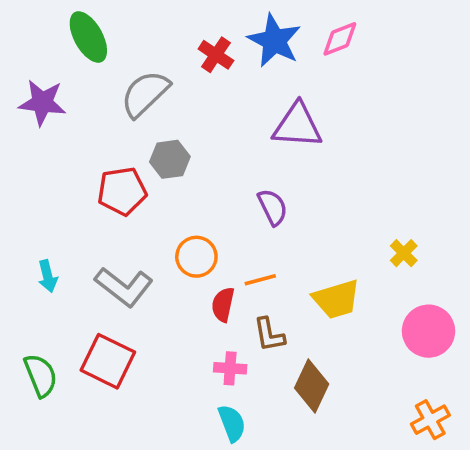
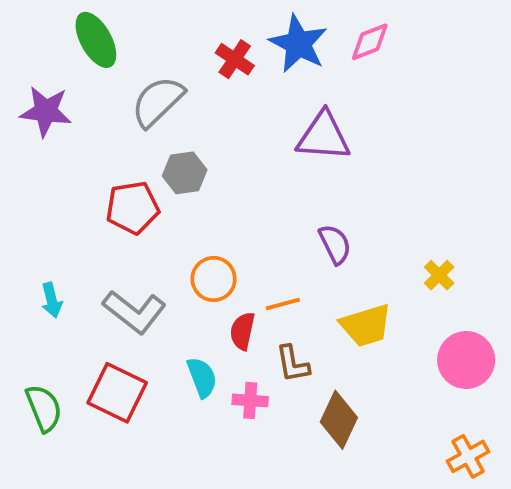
purple semicircle: (273, 207) -> (335, 244), moved
cyan semicircle: (232, 423) -> (202, 377), moved

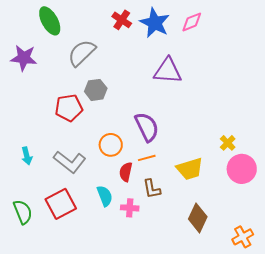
red cross: (235, 59) -> (122, 20), moved
purple semicircle: (335, 244) -> (147, 127), moved, size x1.4
pink circle: (466, 360) -> (242, 169), moved
red square: (117, 393) -> (61, 204), turned 36
brown diamond: (339, 420) -> (198, 218), moved

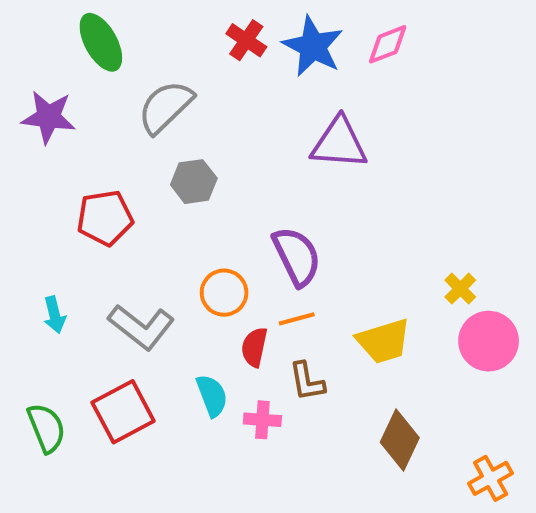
red pentagon: (69, 108) -> (105, 218), moved

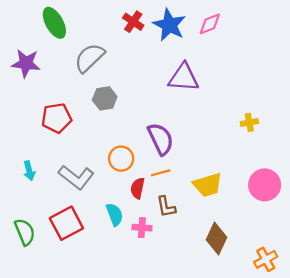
yellow cross: (460, 289) -> (249, 122), moved, turned 35

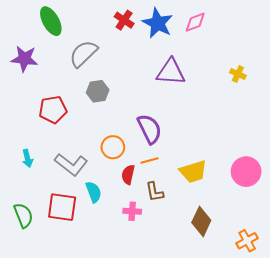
yellow cross: (249, 122) -> (238, 74), moved, turned 35
cyan semicircle: (115, 214) -> (94, 192), moved
red square: (66, 223) -> (62, 207), turned 36

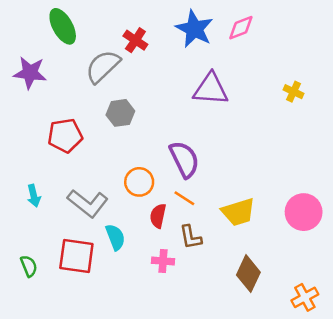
red cross: (124, 20) -> (135, 40), moved
orange line: (149, 160) -> (184, 198), turned 48
green semicircle: (23, 215) -> (29, 266), size x0.7

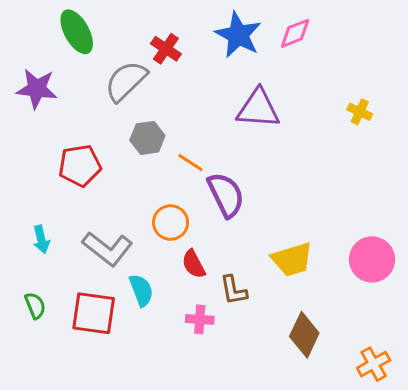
orange line: (184, 198) -> (191, 163), moved
red semicircle: (158, 216) -> (194, 264), turned -40
green semicircle: (29, 266) -> (35, 306), moved

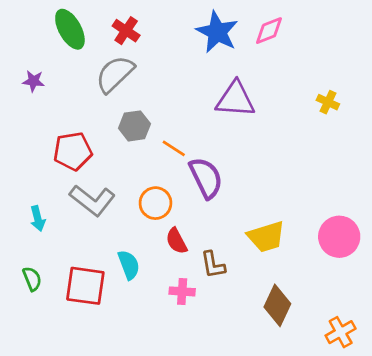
red cross: (166, 49) -> (126, 31), moved
purple star: (37, 89) -> (33, 81), size x0.6
gray L-shape: (107, 249) -> (92, 200), moved

